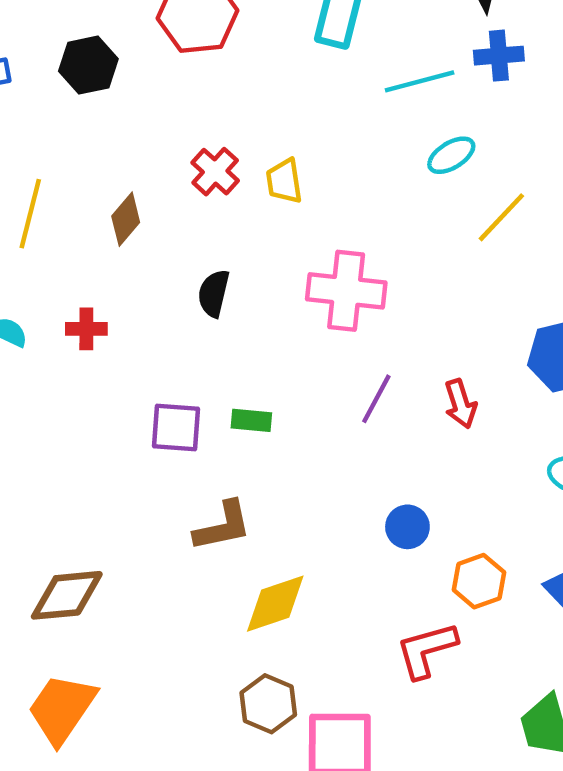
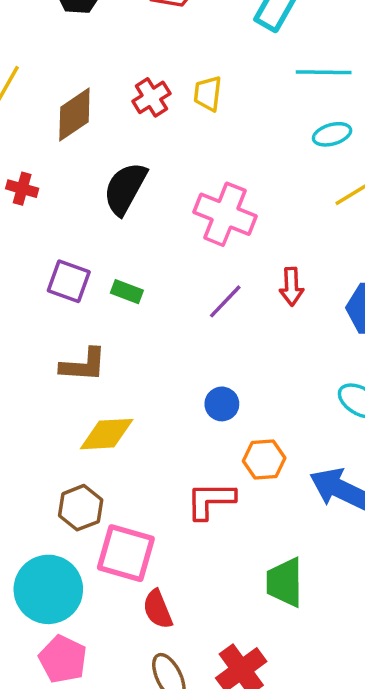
yellow trapezoid: (284, 181) -> (208, 94), moved
brown diamond: (126, 219) -> (74, 115), size x1.4
black semicircle: (214, 293) -> (125, 188), size x1.5
red arrow: (460, 404) -> (291, 287), moved

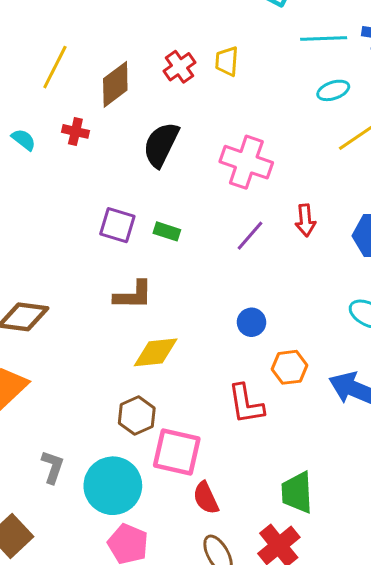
red cross: (22, 189) -> (75, 131), moved
red L-shape: (211, 500) -> (246, 404), turned -96
green trapezoid: (285, 582) -> (297, 492), moved

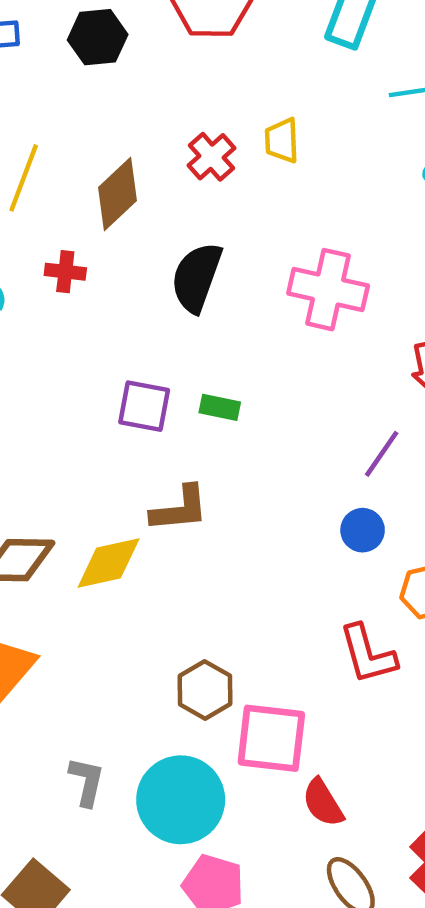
purple line: (250, 236) -> (382, 454), moved
yellow diamond: (156, 352) -> (109, 563), moved

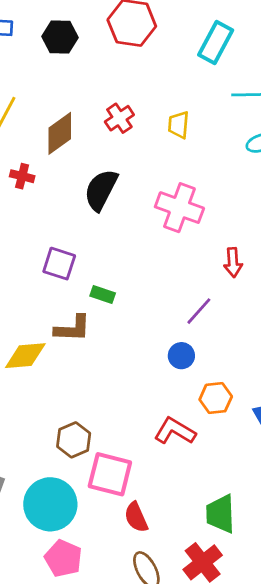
yellow trapezoid: (282, 140) -> (179, 125), moved
green rectangle: (220, 407) -> (103, 295), moved
red L-shape: (368, 654) -> (175, 431), turned 129

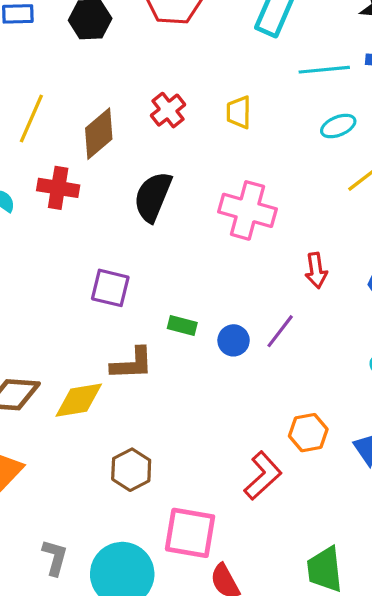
red cross: (22, 176) -> (58, 188), size x1.4
green rectangle: (103, 295) -> (182, 326), moved
blue circle: (181, 356) -> (234, 340), moved
red L-shape: (175, 431) -> (263, 476), turned 111
brown hexagon: (74, 440) -> (131, 470), moved

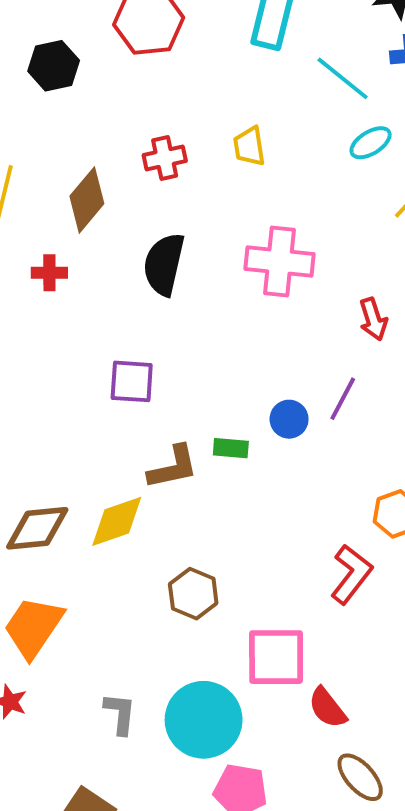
cyan line: (324, 70) -> (343, 78), turned 54
red cross: (168, 110) -> (165, 158), turned 36
red cross: (58, 188) -> (49, 273), size x0.7
green rectangle: (182, 326) -> (231, 448), moved

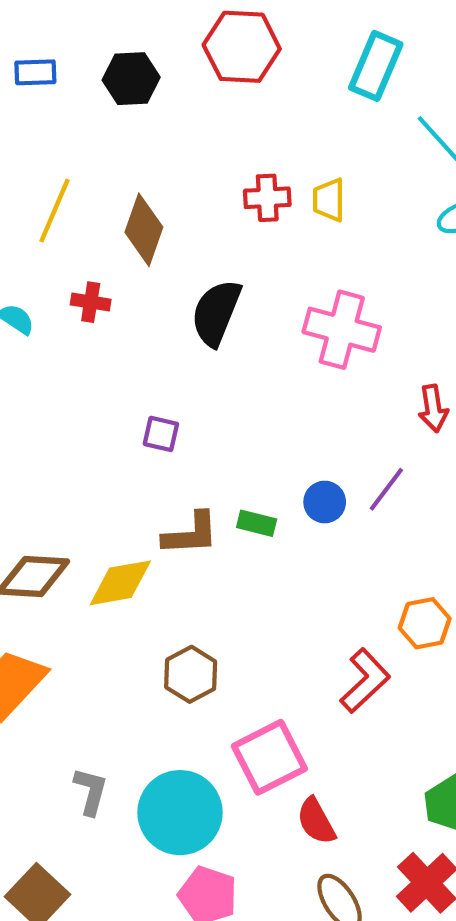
red cross: (165, 158) -> (267, 198), moved
brown diamond: (87, 200) -> (144, 230), turned -30
purple square: (132, 381) -> (161, 434), size x0.7
pink square: (276, 657) -> (269, 757), turned -36

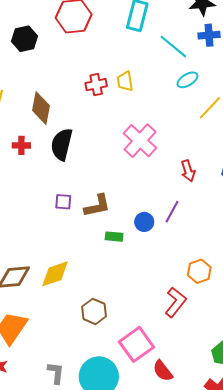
black semicircle: (216, 313) -> (62, 144), moved
pink cross: (342, 330) -> (140, 141), turned 36
brown L-shape: (191, 534) -> (97, 206), moved

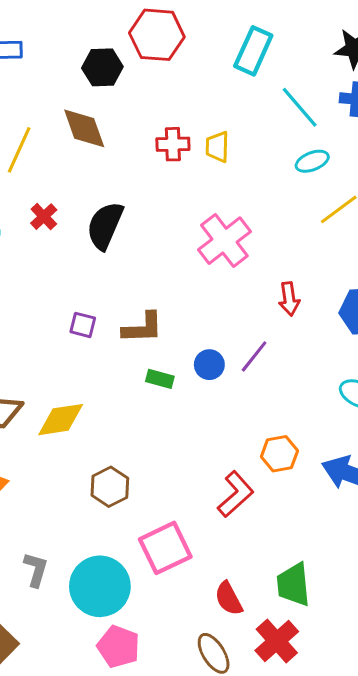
black hexagon: (24, 39) -> (102, 67), moved
brown diamond: (41, 108) -> (84, 128), moved, turned -40
red cross: (21, 145) -> (44, 217), turned 36
purple square: (63, 202) -> (83, 325), moved
red semicircle: (163, 371) -> (229, 598), moved

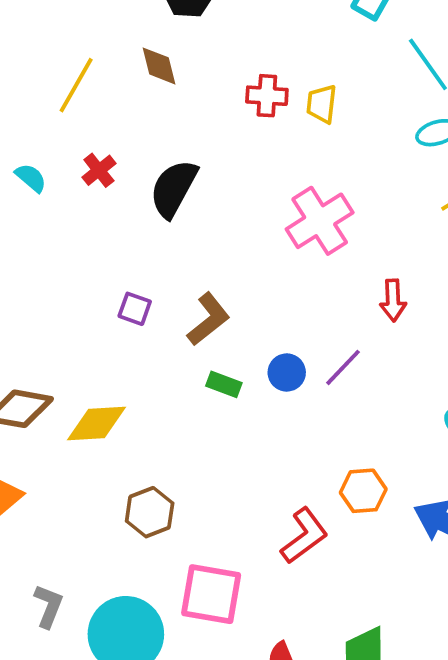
brown diamond: (84, 128) -> (159, 66), size x0.7
brown L-shape: (143, 328) -> (208, 319), turned -42
pink square: (165, 548) -> (211, 594), turned 30

